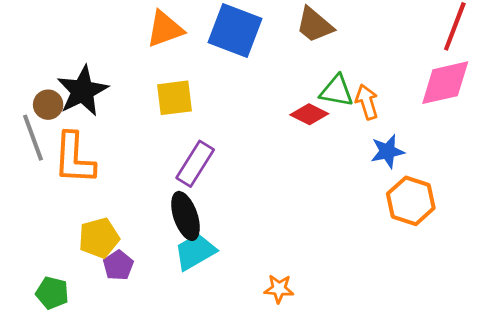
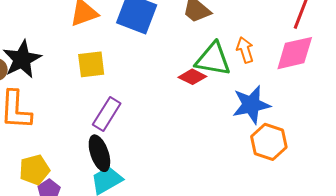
green triangle: (337, 91) -> (213, 59), size x1.4
orange arrow: (367, 102) -> (245, 50), moved
blue star: (387, 151) -> (251, 105), size x1.5

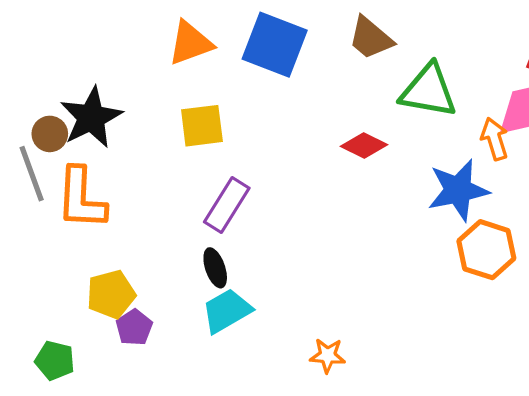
orange arrow: (245, 50) -> (495, 139), moved
green triangle: (213, 59) -> (428, 91), moved
black ellipse: (99, 153) -> (215, 268), size x0.7

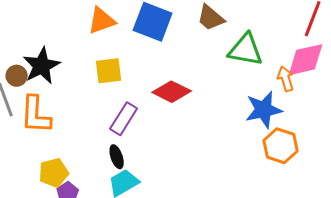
red diamond: (364, 146) -> (172, 92), moved, size x1.4

